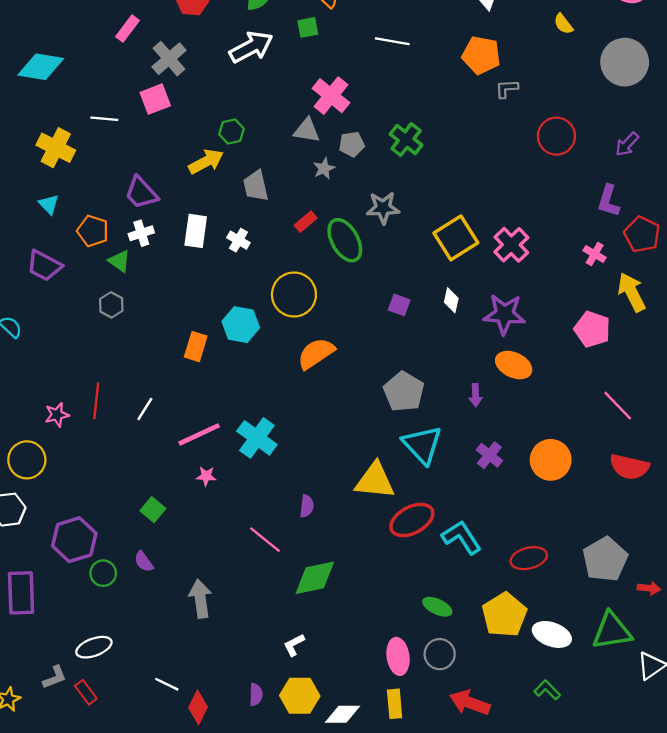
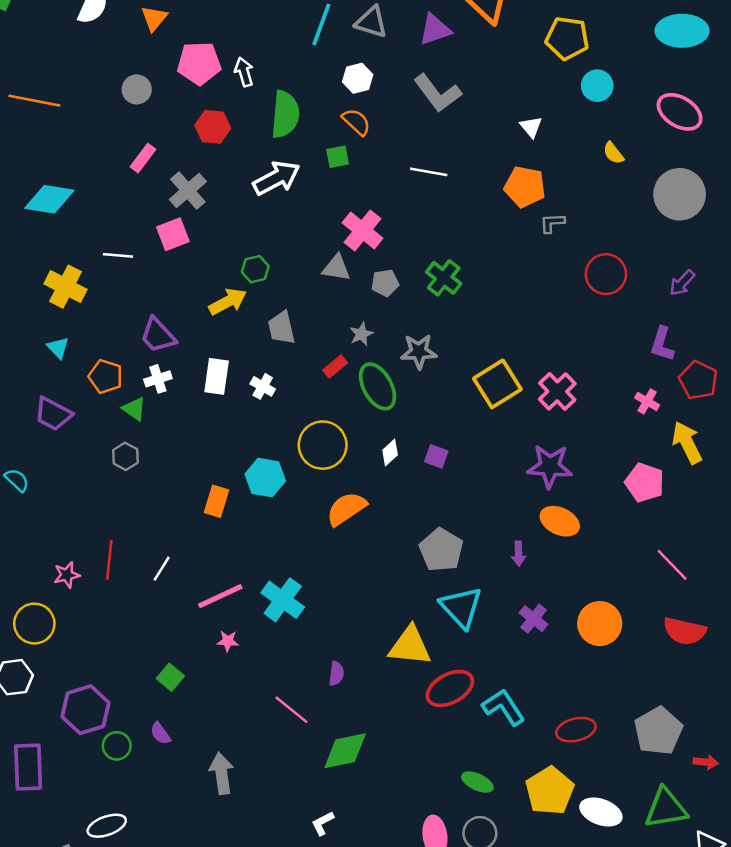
gray star: (324, 168) -> (361, 334), moved
white diamond: (451, 300) -> (390, 453), moved, turned 35

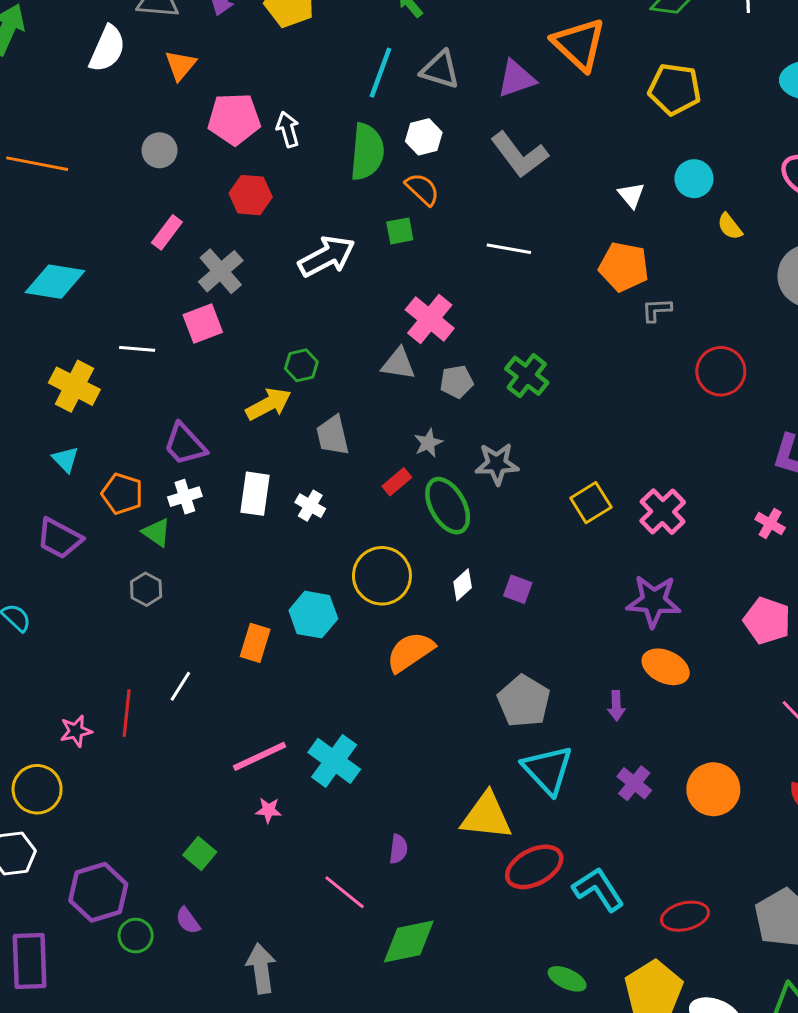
cyan circle: (597, 86) -> (694, 179), moved
green semicircle: (285, 114) -> (367, 152), moved
yellow square: (497, 384) -> (591, 503), size x0.7
white line: (162, 569) -> (180, 686), moved

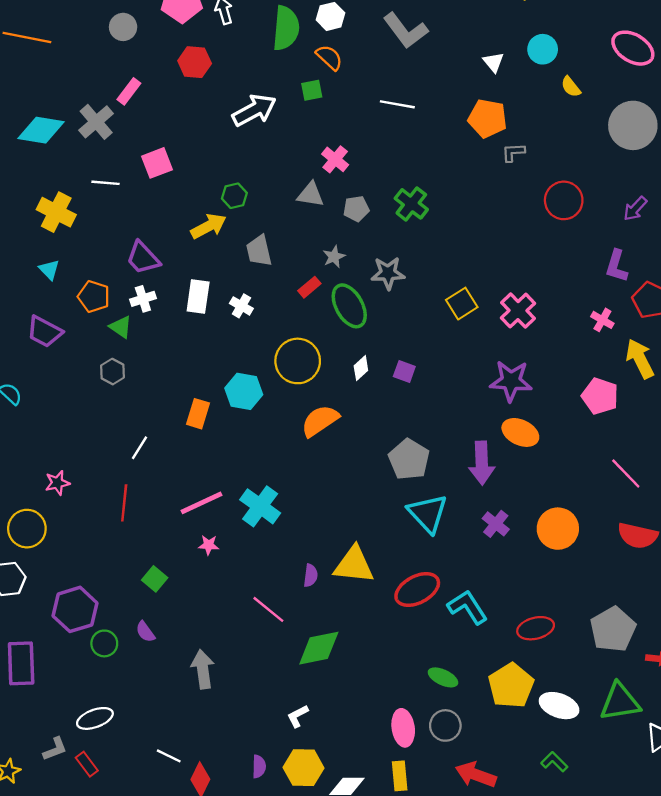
gray cross: (221, 271) -> (96, 122), moved
pink cross: (430, 319) -> (335, 159), size x0.7
purple arrow: (616, 706) -> (482, 463), size x1.8
red line: (127, 713) -> (124, 503), moved
yellow triangle: (486, 816) -> (354, 565), moved

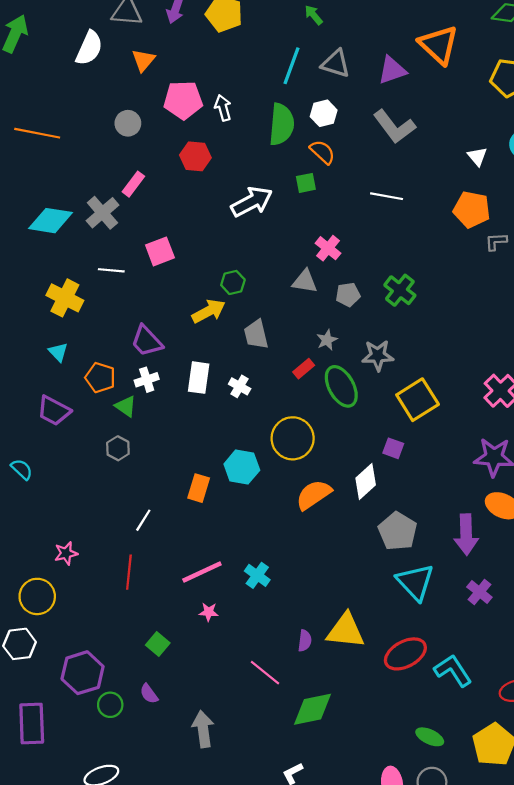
yellow square: (462, 304) -> (418, 400), moved, size x1.4
white diamond: (361, 368) -> (366, 481), moved, size x1.5
cyan cross: (260, 506) -> (257, 575), size x0.7

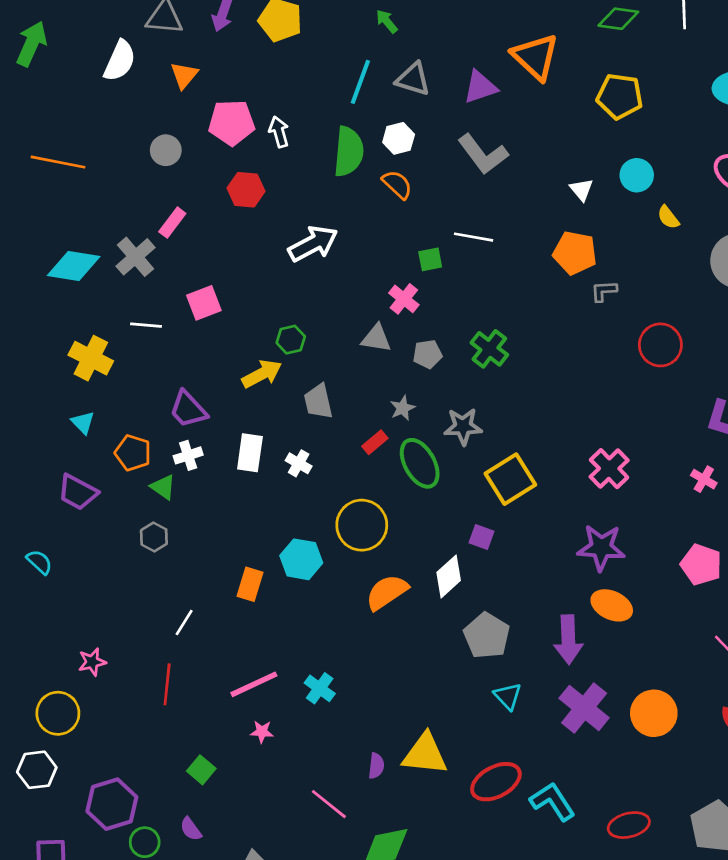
green square: (306, 183) -> (430, 259), moved
cyan triangle: (415, 582) -> (508, 696), size x0.6
purple cross: (479, 592) -> (584, 708), size x1.6

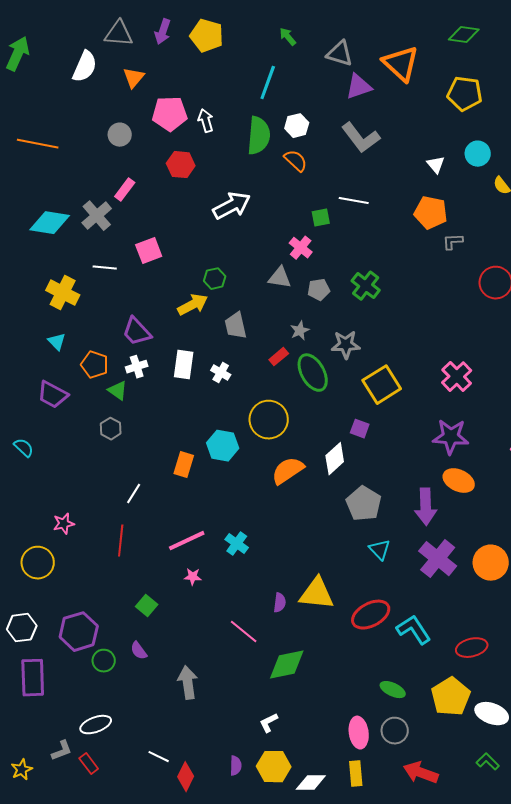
gray triangle: (413, 79) -> (340, 54), moved
white hexagon: (37, 770) -> (22, 628), moved

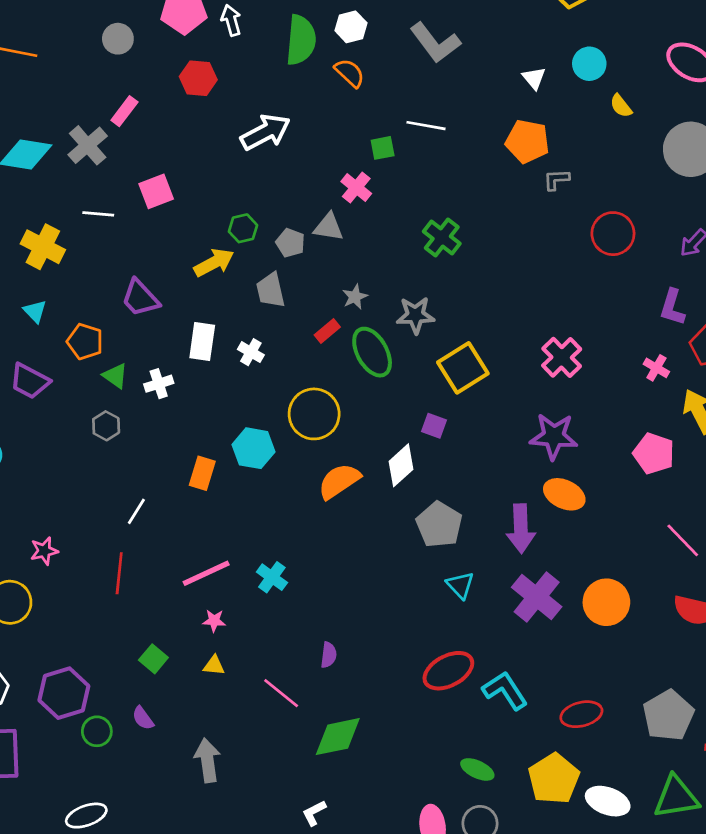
gray pentagon: (319, 290) -> (290, 243), moved, turned 30
white cross: (137, 367) -> (159, 384), moved
yellow triangle: (317, 594) -> (214, 665), moved, size x0.5

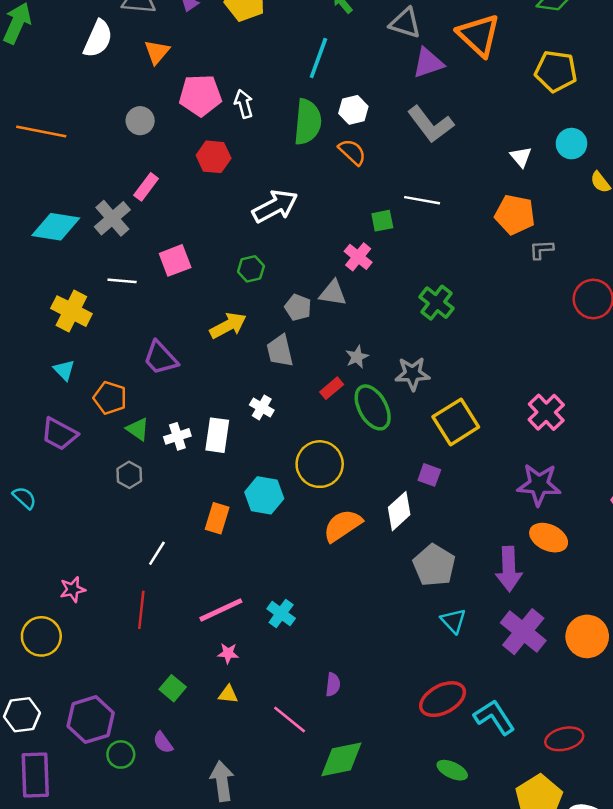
green hexagon: (243, 228) -> (251, 269), moved
white rectangle: (202, 342) -> (217, 435), moved
green ellipse: (477, 769) -> (452, 770), moved

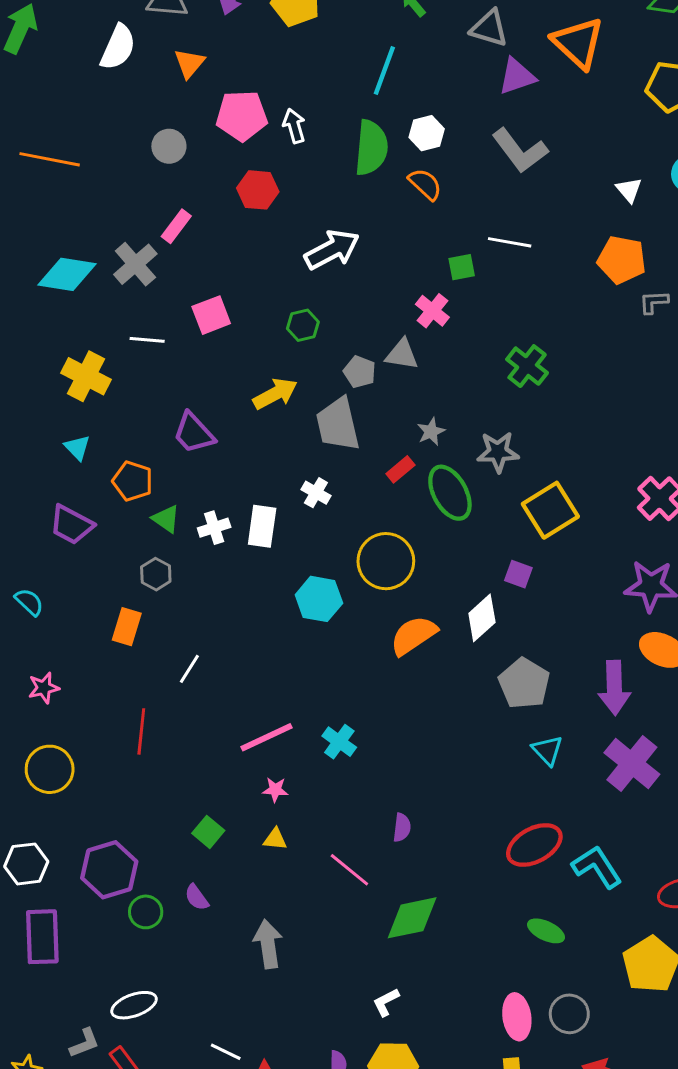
gray trapezoid: (280, 351) -> (338, 424), size x1.4
orange rectangle: (217, 518) -> (127, 627), moved
pink star: (73, 589) -> (44, 688), moved
red line: (141, 610) -> (141, 731), moved

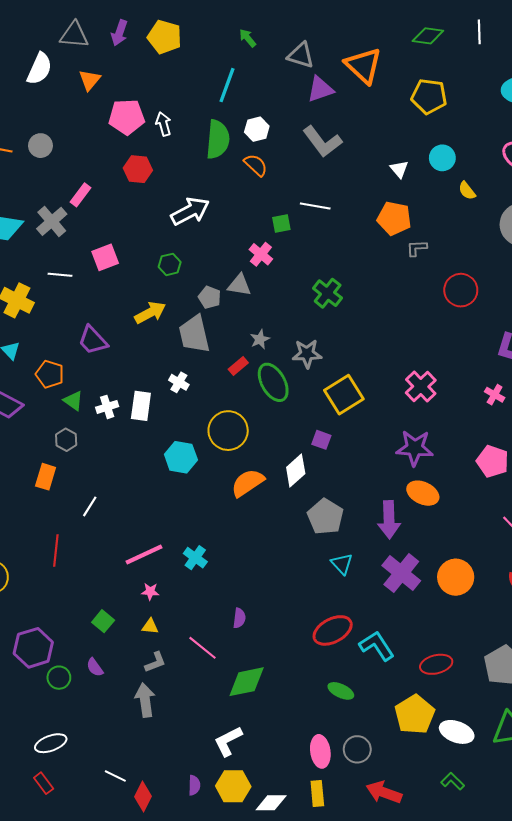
gray circle: (169, 146) -> (40, 146), moved
white L-shape: (386, 1002) -> (228, 741), size x1.5
gray L-shape: (85, 1043) -> (155, 662), moved

